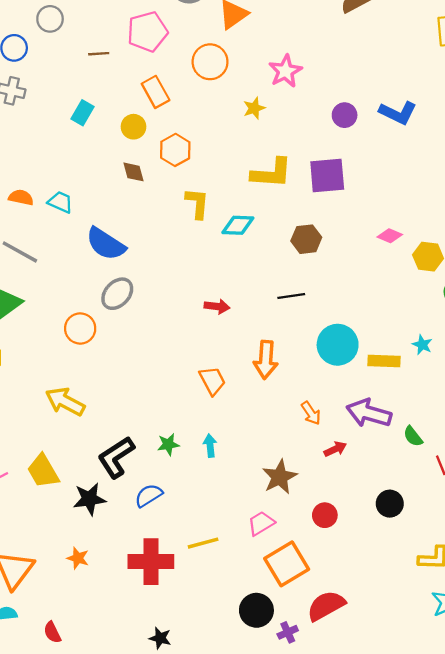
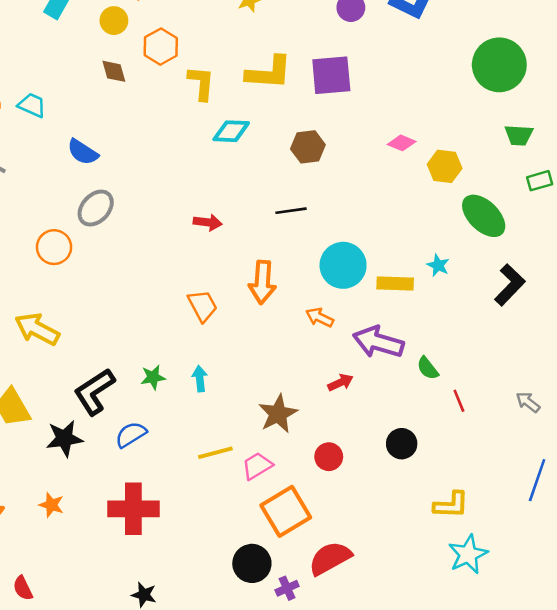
yellow L-shape: (197, 203) -> (201, 83), moved
blue semicircle: (106, 244) -> (83, 152), size x0.7
orange arrow: (311, 413) -> (320, 317), moved, turned 150
yellow line: (203, 543) -> (215, 453), moved

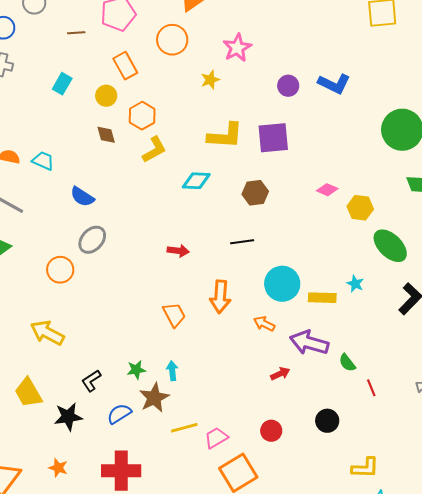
yellow L-shape: (201, 83) -> (154, 150), moved, turned 56
black L-shape: (94, 392) -> (91, 381), size x0.6
brown star: (278, 414) -> (154, 398), moved

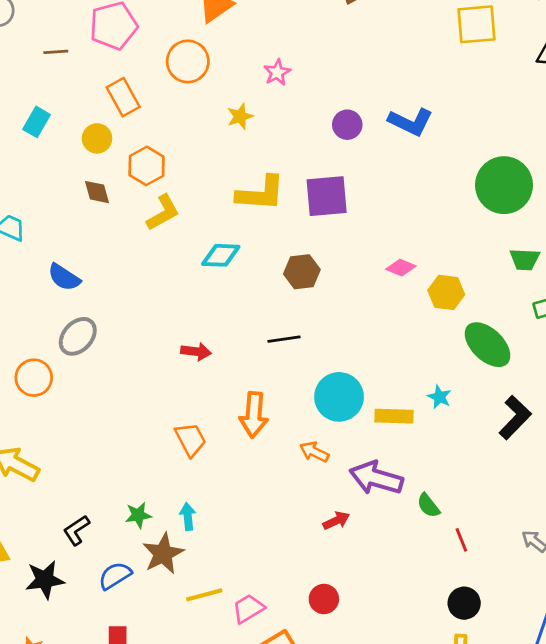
pink star: (237, 48) -> (277, 72), size x0.7
black circle: (327, 421) -> (464, 603), moved

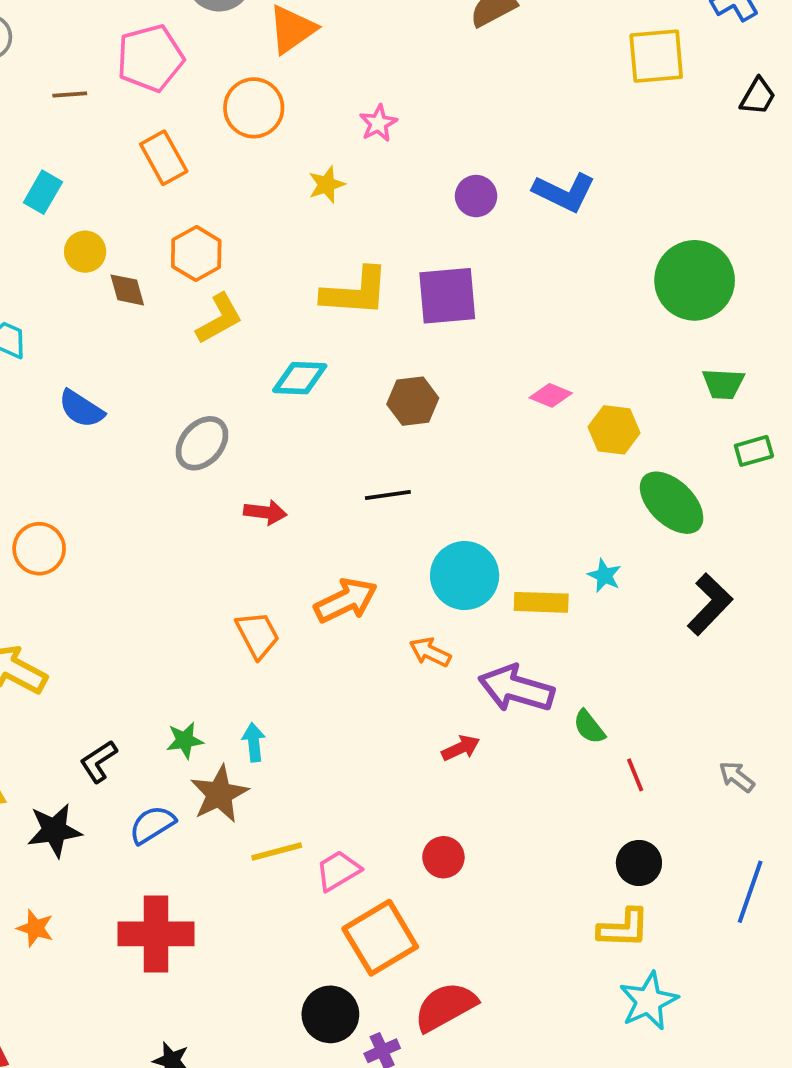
yellow circle: (97, 138) -> (85, 252), moved
gray ellipse: (78, 336) -> (202, 443), moved
orange arrow: (254, 415) -> (346, 600), turned -120

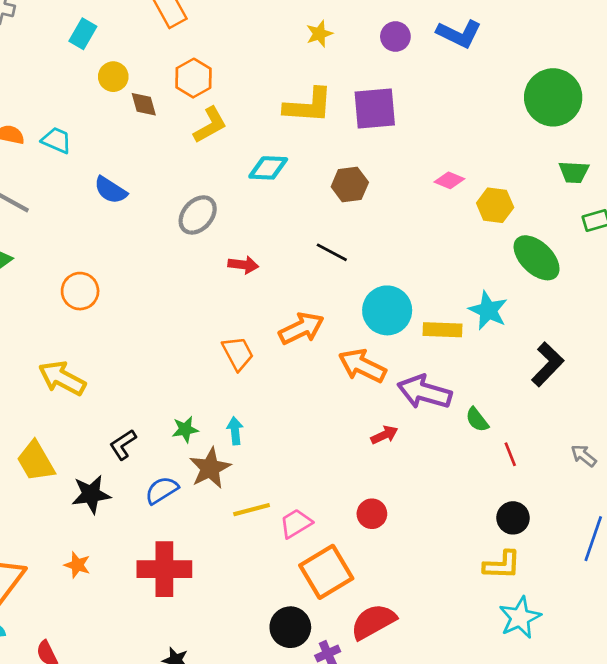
yellow star: (327, 185) -> (319, 34), moved
black line: (388, 495) -> (332, 252), turned 36
cyan star: (604, 576) -> (488, 310), size x1.6
black L-shape: (710, 604) -> (548, 364), moved
orange arrow: (430, 652) -> (362, 366), size x1.6

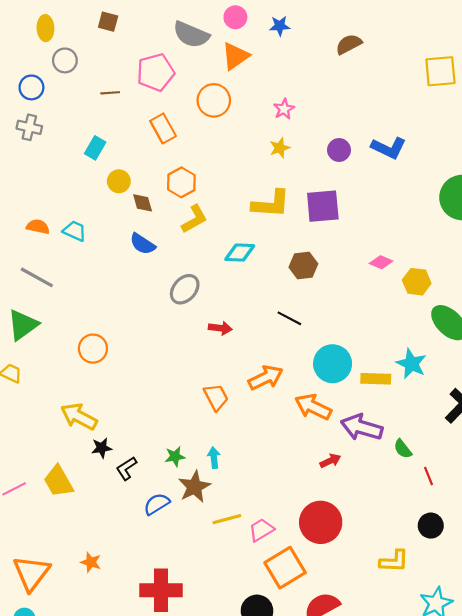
blue semicircle: (110, 190) -> (143, 244), moved
black star: (91, 494) -> (102, 448), moved, size x0.7
red circle: (372, 514) -> (321, 522), size x1.8
yellow L-shape: (502, 565) -> (394, 561), moved
red cross: (164, 569) -> (161, 590), moved

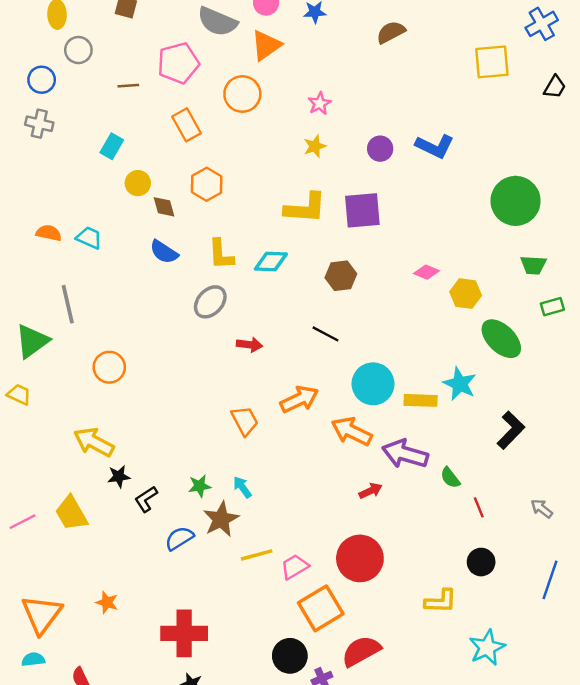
yellow L-shape: (194, 219) -> (221, 254), moved, turned 116
gray line: (37, 277) -> (68, 304), moved, turned 48
cyan arrow: (214, 458) -> (242, 487), turned -30

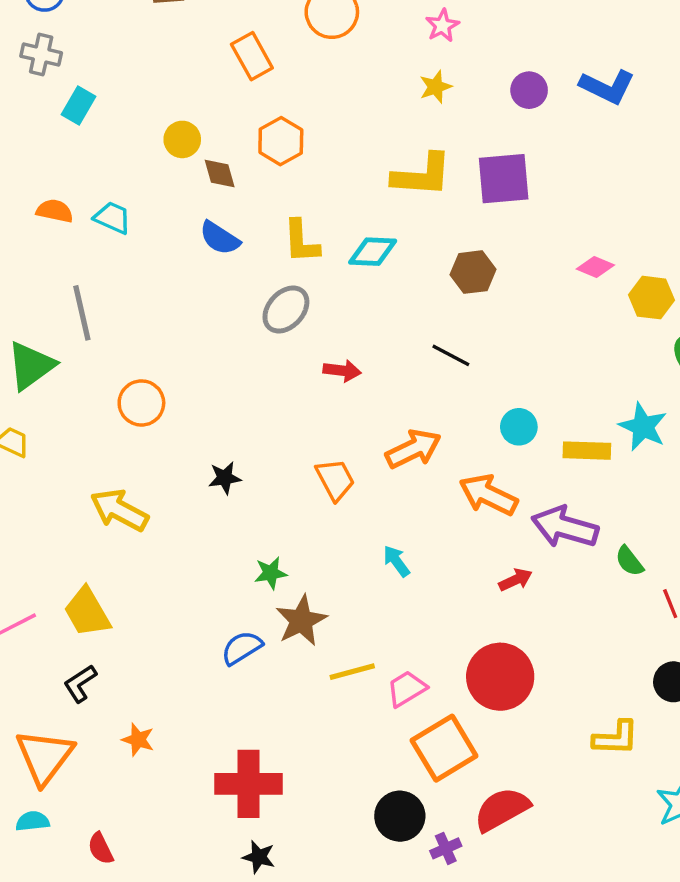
cyan rectangle: (112, 146) -> (79, 105), moved
cyan circle: (373, 384) -> (519, 427), size x0.6
black star: (119, 476) -> (225, 478), moved
cyan arrow: (242, 487) -> (396, 561), moved
black L-shape: (146, 499) -> (80, 684), moved

